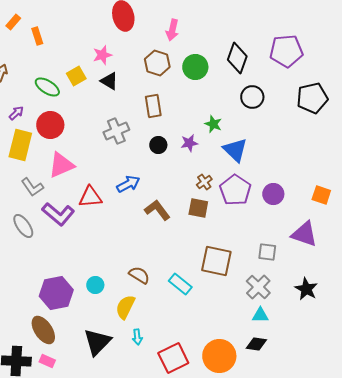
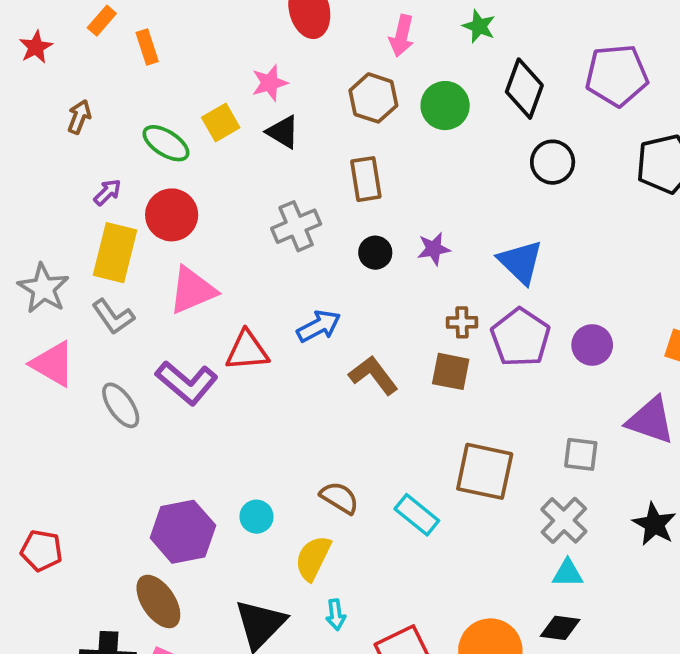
green star: (213, 124) -> (479, 26), moved
brown cross: (204, 182) -> (462, 322), turned 35
gray L-shape: (32, 187) -> (113, 317), moved

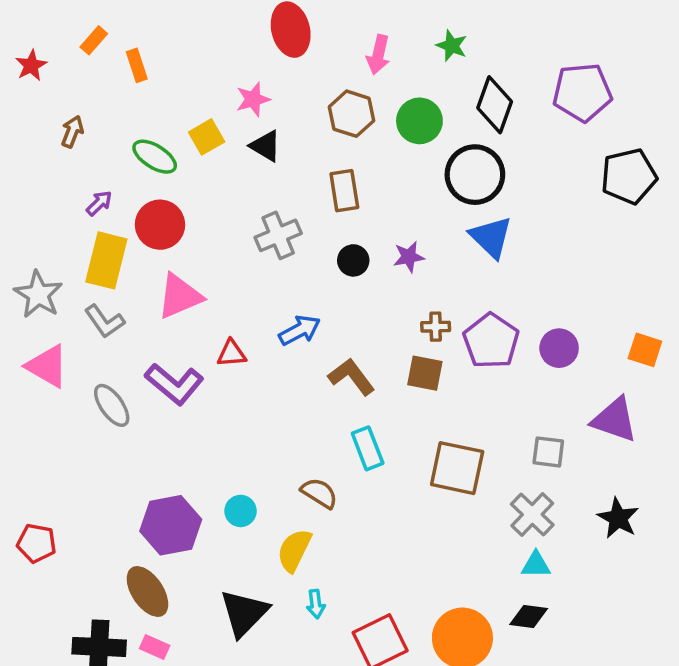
black circle: (553, 162) -> (475, 175), moved, size x1.4
blue triangle: (520, 262) -> (491, 237), moved
red triangle: (247, 351) -> (232, 353), size x0.7
cyan rectangle: (417, 515) -> (368, 448), moved, turned 30

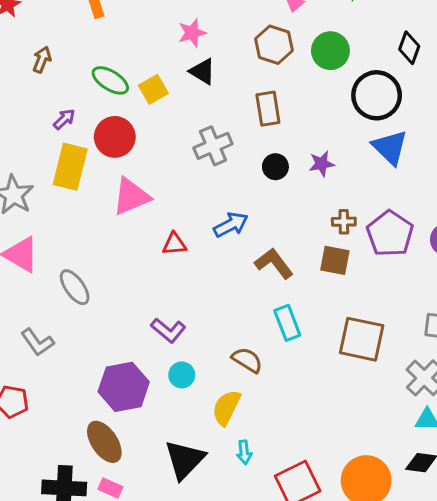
black diamond: (495, 105) -> (409, 48), moved, size x0.7
yellow square: (207, 137) -> (153, 89), moved
gray L-shape: (105, 321) -> (37, 342), moved
purple L-shape: (174, 384) -> (168, 330), moved, size x0.7

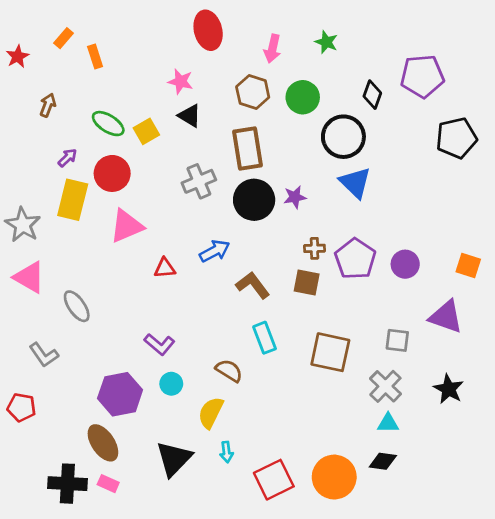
pink star: (192, 33) -> (180, 81), turned 30
brown rectangle: (268, 109) -> (247, 148), size x1.4
black circle: (275, 167) -> (254, 200), size x1.8

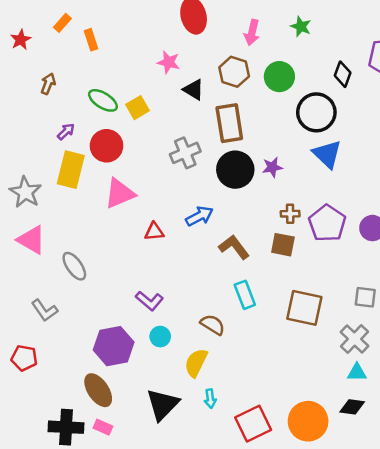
black triangle: (190, 116) -> (194, 90), moved

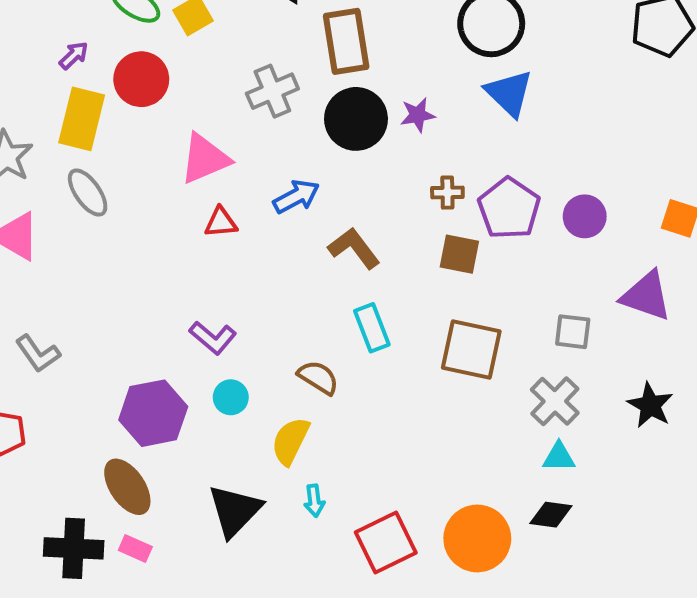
pink triangle: (120, 193) -> (205, 159), moved
brown square: (283, 245) -> (459, 254), moved
gray ellipse: (74, 266) -> (88, 193), moved

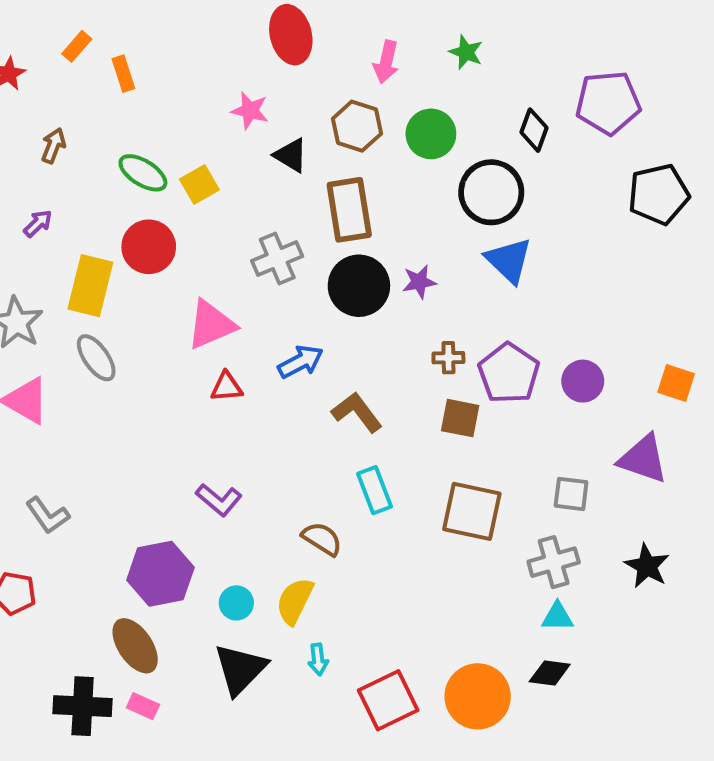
purple arrow: (74, 55) -> (38, 223), moved
cyan circle: (231, 397) -> (236, 603), moved
gray cross: (555, 401) -> (554, 562), turned 30

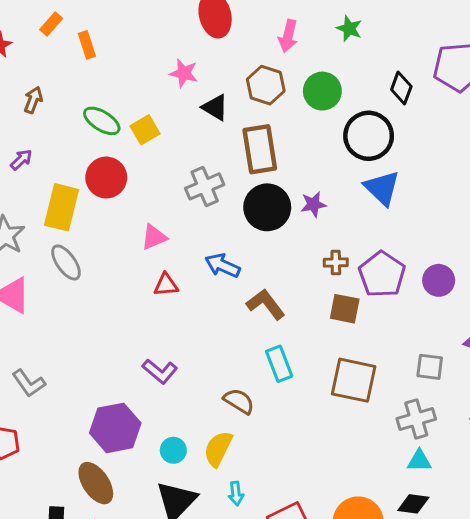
pink triangle: (211, 325) -> (154, 237), size x0.7
blue arrow: (301, 362) -> (223, 265), turned -128

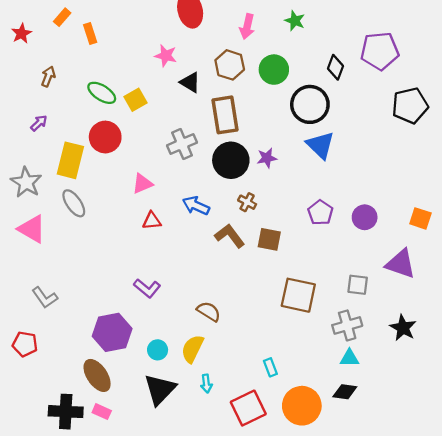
brown cross: (336, 262) -> (247, 202), moved, turned 30
purple pentagon: (382, 274) -> (320, 213), size x0.7
brown square: (345, 309) -> (269, 239), moved
cyan rectangle: (279, 364) -> (270, 367), moved, size x0.7

